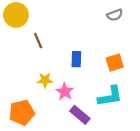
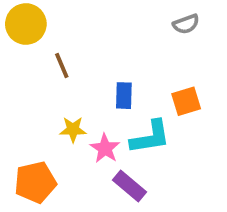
cyan L-shape: (110, 96) -> (150, 137), moved

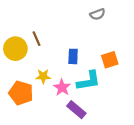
yellow circle: (26, 24) -> (15, 49), moved
gray semicircle: (186, 24) -> (98, 14), moved
orange pentagon: (35, 182) -> (21, 93), moved, turned 30

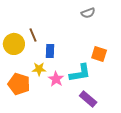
blue rectangle: (73, 56) -> (50, 51), moved
orange square: (110, 60) -> (99, 54), turned 35
purple rectangle: (76, 110) -> (88, 99), moved

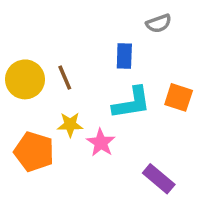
brown line: (33, 35) -> (65, 78), moved
blue rectangle: (50, 51) -> (124, 56), moved
cyan L-shape: (80, 73) -> (132, 103), moved

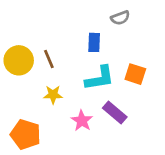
pink star: (101, 143) -> (82, 121), moved
orange pentagon: (34, 152) -> (26, 134), moved
purple rectangle: (159, 179) -> (115, 112), moved

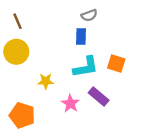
gray semicircle: (120, 18) -> (89, 15), moved
brown line: (49, 59) -> (17, 21), moved

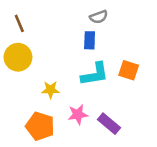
purple rectangle: (99, 96) -> (109, 124), moved
pink star: (70, 104) -> (78, 114), turned 30
orange pentagon: (22, 115) -> (40, 126), moved

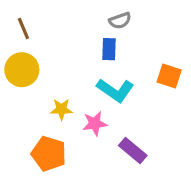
orange square: (129, 70) -> (169, 76), moved
cyan L-shape: (95, 74) -> (115, 90), turned 44
pink star: (78, 114) -> (95, 124), moved

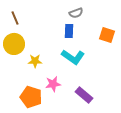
orange square: (169, 76) -> (107, 35), moved
yellow star: (61, 109) -> (35, 61), moved
pink star: (95, 124) -> (53, 84), moved

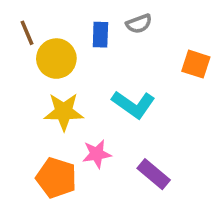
blue rectangle: (69, 31) -> (100, 35), moved
yellow circle: (14, 44) -> (56, 59), moved
yellow star: (35, 61) -> (64, 112), size x1.5

